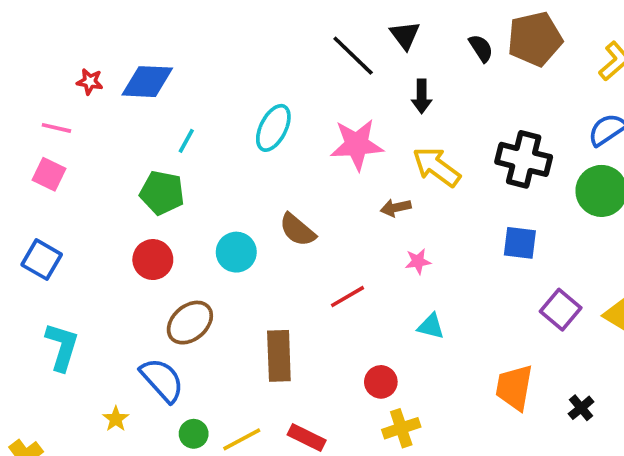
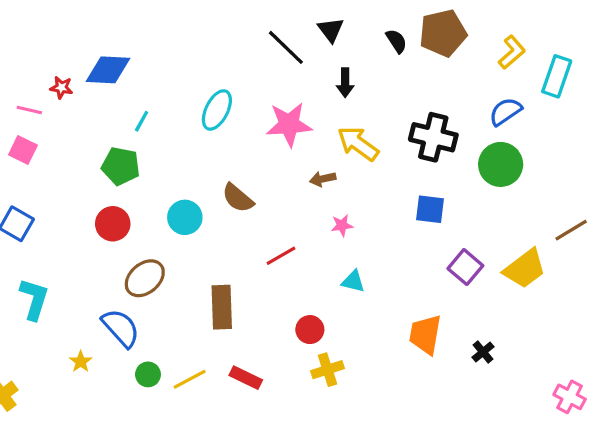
red star: (90, 82) -> (61, 88), moved

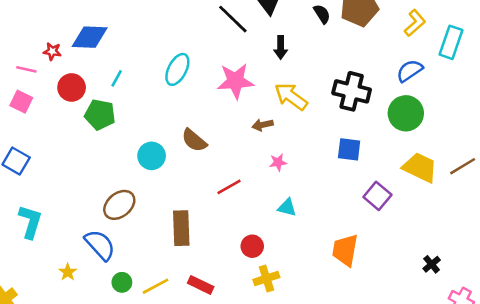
red circle: (113, 224) -> (72, 87), moved
yellow trapezoid: (525, 269) -> (420, 167), moved, turned -117
black cross: (483, 352) -> (432, 264), moved

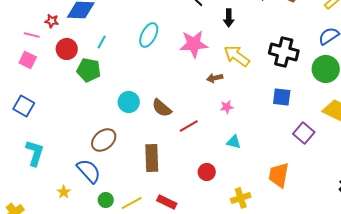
brown semicircle: (194, 140) -> (162, 108), moved
yellow cross: (266, 278) -> (241, 198), moved

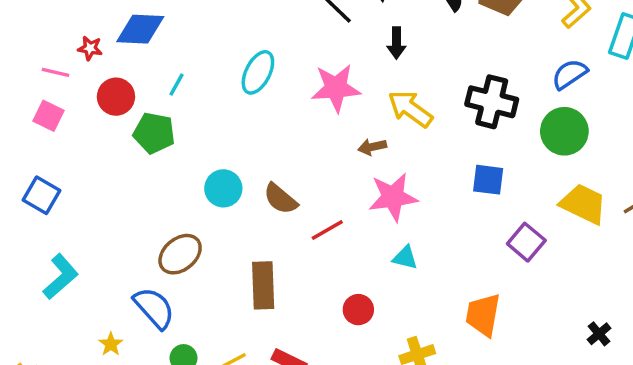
pink star: (227, 107) -> (393, 197), size x2.0
cyan L-shape: (35, 153) -> (61, 277), turned 32

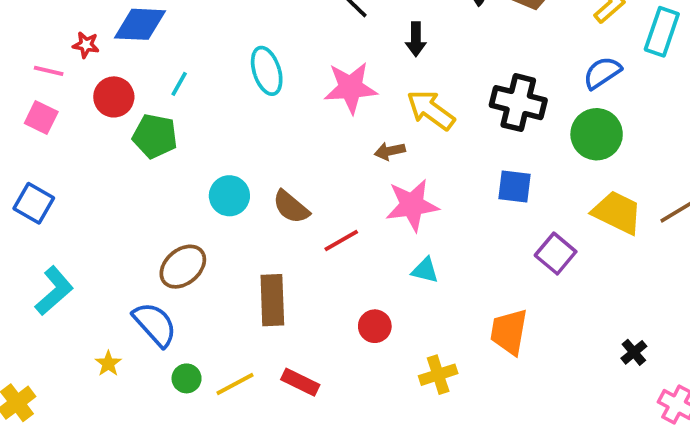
cyan ellipse: (258, 72) -> (267, 71), turned -45

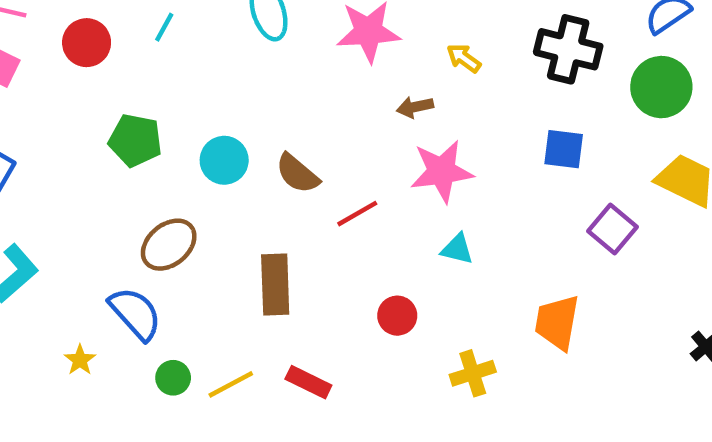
yellow arrow: (431, 110) -> (464, 58), size x0.6
green pentagon: (155, 136) -> (135, 140), moved

